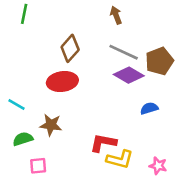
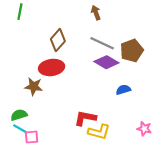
cyan line: (16, 104) -> (20, 129), moved
brown star: (51, 125) -> (34, 86), moved
pink star: (158, 166) -> (144, 129), moved

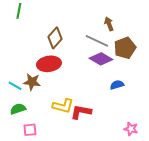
brown arrow: (96, 13) -> (109, 24), moved
cyan line: (20, 129) -> (15, 86), moved
pink star: (144, 129) -> (131, 129), moved
yellow L-shape: (99, 132) -> (63, 106), moved

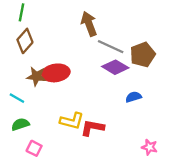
brown arrow: (109, 24) -> (89, 24), moved, size x1.5
brown diamond: (55, 38) -> (25, 41), moved
brown star: (32, 82) -> (36, 76), moved
pink square: (30, 130) -> (34, 148), turned 32

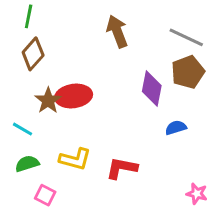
gray line: (111, 47) -> (186, 37), moved
purple diamond: (115, 67) -> (152, 89), turned 70
brown star: (36, 76) -> (48, 101), turned 30
yellow L-shape: (72, 121) -> (75, 159), moved

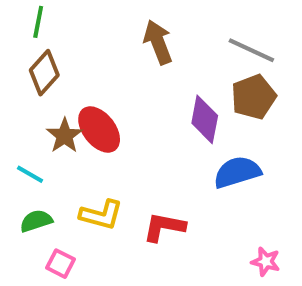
red ellipse: (74, 96) -> (99, 129), turned 60
blue semicircle: (176, 128) -> (237, 172), size x1.6

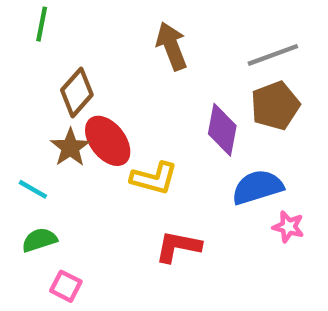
gray line: (251, 50) -> (273, 55), turned -45
brown diamond: (44, 73) -> (77, 92), moved
yellow L-shape: (101, 215) -> (154, 178), moved
pink star: (266, 262) -> (288, 227), moved

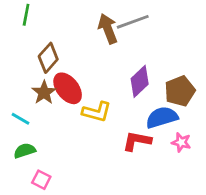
gray line: (273, 55) -> (133, 22), moved
brown pentagon: (275, 106) -> (180, 91), moved
purple diamond: (222, 130) -> (140, 81), turned 36
red L-shape: (178, 247) -> (137, 141), moved

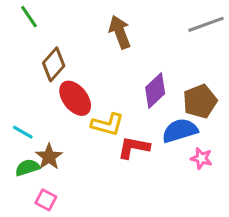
green line: (26, 15) -> (29, 17), turned -45
gray line: (133, 22) -> (206, 24), moved
brown star: (44, 92) -> (49, 157), moved
red L-shape: (137, 141) -> (134, 148), moved

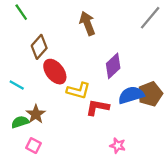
gray line: (206, 24) -> (150, 18), turned -30
brown pentagon: (200, 101) -> (150, 94), moved
cyan line: (23, 132) -> (17, 85), moved
pink star: (201, 158) -> (118, 146), moved

